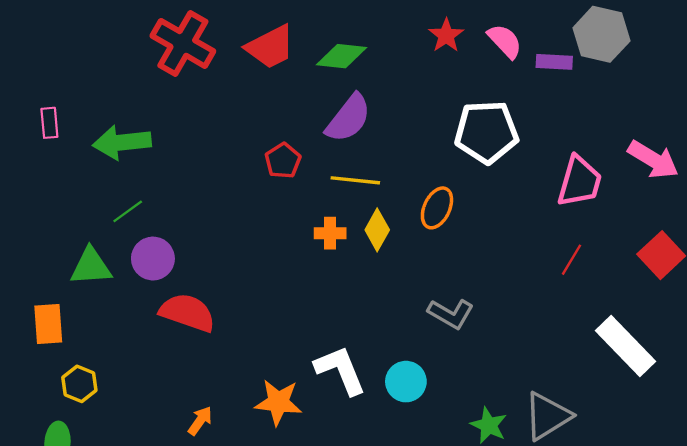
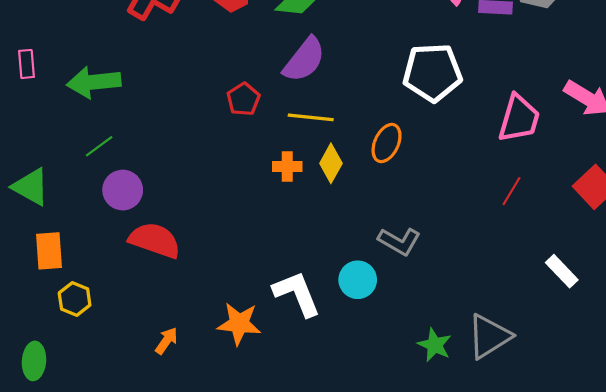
green triangle: (91, 267) -> (31, 187), moved, turned 33
orange rectangle: (48, 324) -> (49, 251), moved
white rectangle: (626, 346) -> (562, 271), size x0.6
cyan circle: (406, 382) -> (358, 280), moved
yellow hexagon: (79, 384) -> (75, 299), moved

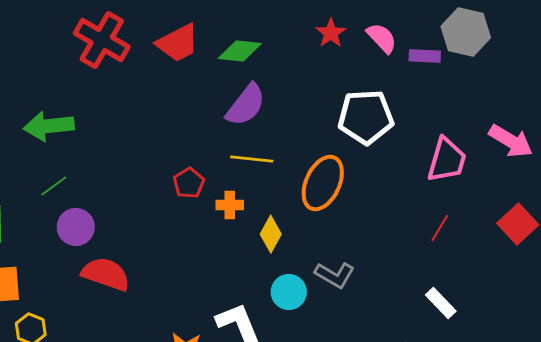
red pentagon: (243, 99) -> (189, 183), moved
orange ellipse: (387, 143) -> (323, 183), size x1.5
yellow diamond: (331, 163) -> (271, 234), moved
white rectangle: (562, 271) -> (441, 303), moved
cyan circle: (358, 280) -> (289, 292), moved

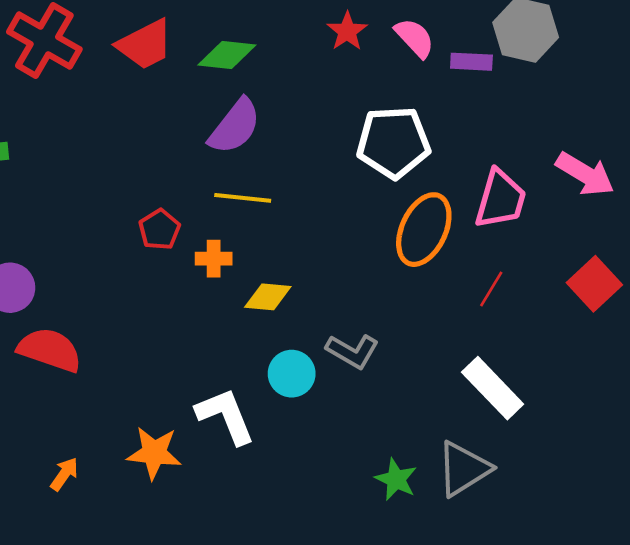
orange ellipse: (323, 183) -> (424, 230), moved
yellow diamond: (271, 234) -> (268, 297), turned 66
white rectangle: (441, 303) -> (493, 388), size x1.5

